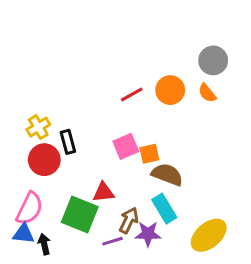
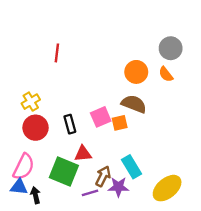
red line: (132, 94) -> (57, 53), moved, turned -54
black rectangle: (68, 142) -> (70, 124), moved
brown semicircle: (167, 174) -> (134, 104), moved

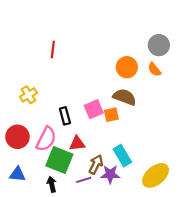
red circle: (36, 128) -> (17, 137), moved
pink semicircle: (24, 167) -> (46, 139), moved
black arrow: (36, 195) -> (52, 184), moved

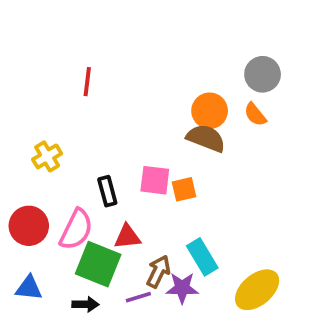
brown semicircle: (125, 97) -> (206, 138), moved
pink square: (94, 109) -> (155, 180), turned 30
black arrow: (52, 184) -> (85, 304), turned 104

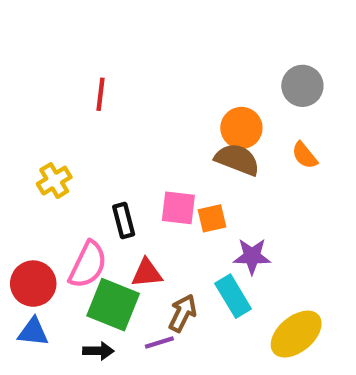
orange semicircle: (255, 114) -> (305, 155), moved
red circle: (29, 226) -> (33, 284), moved
purple star: (182, 288) -> (252, 256), moved

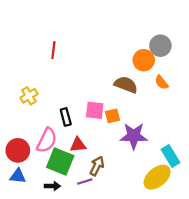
orange circle: (241, 128) -> (144, 60), moved
purple star: (252, 256) -> (134, 136), size x1.4
cyan rectangle: (233, 296) -> (170, 156), moved

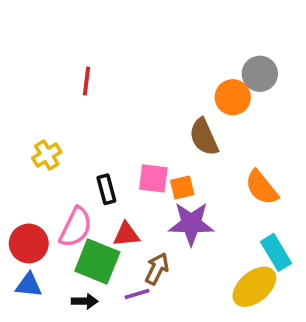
orange semicircle: (162, 82) -> (262, 188), moved, size x1.5
brown semicircle: (126, 85) -> (204, 137), turned -135
purple star: (134, 136) -> (191, 224), moved

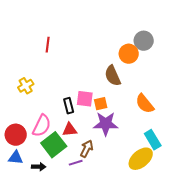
black rectangle: (106, 189) -> (69, 106), moved
green square: (97, 262) -> (54, 145), turned 30
black arrow: (85, 301) -> (39, 167), moved

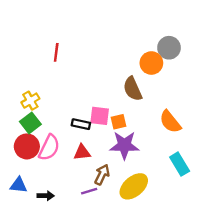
black rectangle: (69, 106) -> (81, 124), turned -63
red circle: (16, 135) -> (27, 146), moved
green square: (54, 145) -> (30, 123), moved, size x0.7
yellow ellipse: (141, 159) -> (134, 186), moved

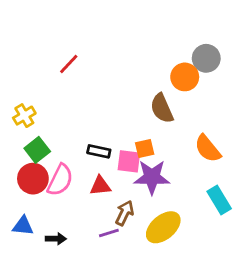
red line: (56, 52) -> (69, 64), turned 36
yellow cross: (30, 101) -> (24, 116), moved
pink square: (100, 116) -> (129, 161), moved

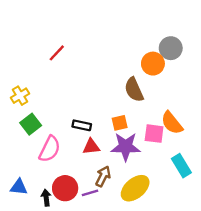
pink square: (129, 161) -> (154, 134), moved
red circle: (33, 179) -> (65, 188), moved
red triangle: (100, 186) -> (91, 147), moved
black arrow: (56, 239) -> (46, 198), turned -98

